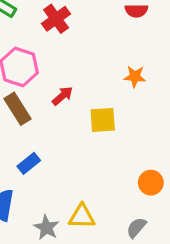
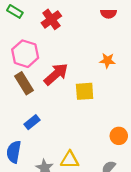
red arrow: (62, 96) -> (56, 74), size x1.6

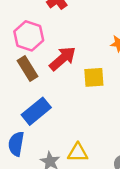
blue rectangle: (32, 122) -> (36, 111), size x1.6

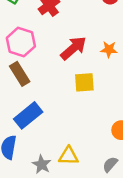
red arrow: (63, 58) -> (73, 48), moved

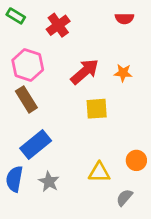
yellow triangle: (69, 156) -> (99, 172), moved
gray star: (42, 164) -> (49, 182), moved

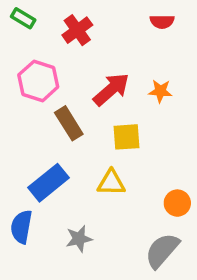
brown rectangle: (26, 99) -> (69, 123), moved
yellow triangle: (99, 172) -> (111, 183), moved
gray star: (49, 182) -> (79, 239), moved, turned 30
gray semicircle: (124, 198) -> (162, 251), size x1.6

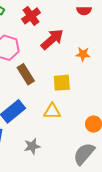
red arrow: (111, 89) -> (52, 39), moved

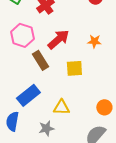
red arrow: (52, 39) -> (58, 39), moved
yellow triangle: (52, 111) -> (61, 107), moved

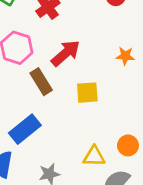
orange star: (94, 41) -> (125, 56), moved
yellow triangle: (61, 107) -> (94, 156), moved

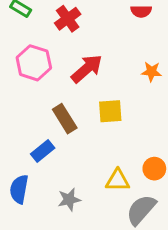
brown rectangle: (41, 82) -> (65, 119), moved
blue rectangle: (25, 129) -> (43, 151), size x0.7

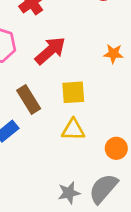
yellow triangle: (118, 180) -> (73, 130), moved
gray star: (69, 200) -> (69, 193), moved

